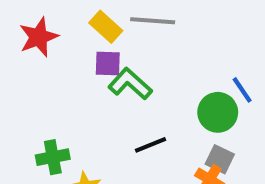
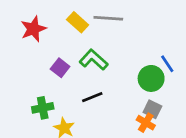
purple square: (108, 63) -> (60, 68), moved, turned 36
black line: (151, 145) -> (92, 97), moved

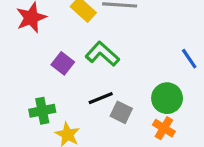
green circle: (151, 78) -> (167, 98), moved
gray square: (152, 109) -> (121, 112), moved

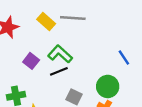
black line: (101, 98) -> (59, 71), moved

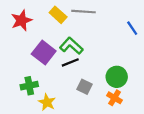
blue line: (124, 57) -> (132, 28), moved
purple square: (31, 61) -> (44, 52), size x1.5

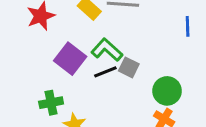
blue line: (132, 28) -> (188, 26), turned 32
gray square: (85, 87) -> (129, 67), moved

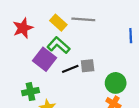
green L-shape: (107, 50) -> (58, 45), moved
gray square: (129, 67) -> (88, 66), turned -32

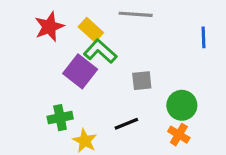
yellow rectangle: (58, 23) -> (91, 30), moved
black line: (70, 69) -> (126, 124), moved

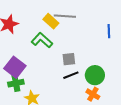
yellow rectangle: (91, 30) -> (51, 21), moved
purple square: (80, 71) -> (15, 67), moved
black line: (126, 124) -> (71, 75), moved

